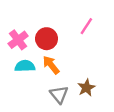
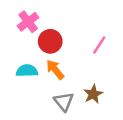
pink line: (86, 26) -> (99, 45), moved
pink cross: (18, 40) -> (28, 22), moved

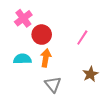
orange arrow: (55, 70) -> (46, 58), turned 48
brown star: (93, 94) -> (90, 74), moved

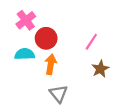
cyan semicircle: (22, 59) -> (25, 54), moved
brown star: (90, 74) -> (100, 69), moved

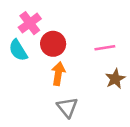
pink line: (91, 42) -> (105, 48), turned 48
cyan semicircle: (25, 54) -> (18, 50), moved, turned -120

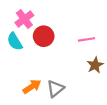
orange arrow: (58, 74) -> (32, 87), moved, turned 48
gray triangle: (67, 107) -> (55, 89), turned 30

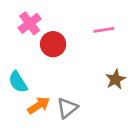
pink line: (87, 39) -> (104, 30), moved
cyan semicircle: (15, 42) -> (18, 82), moved

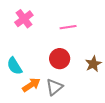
pink line: (104, 30) -> (68, 27), moved
red circle: (53, 44) -> (60, 59), moved

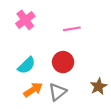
brown star: (93, 64) -> (98, 86), moved
cyan semicircle: (14, 66) -> (26, 65), moved, turned -102

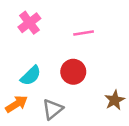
orange arrow: (33, 90) -> (16, 104), moved
gray triangle: (57, 92) -> (53, 109), moved

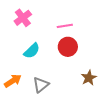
red circle: (73, 72) -> (68, 47), moved
cyan semicircle: (31, 76) -> (32, 51), moved

